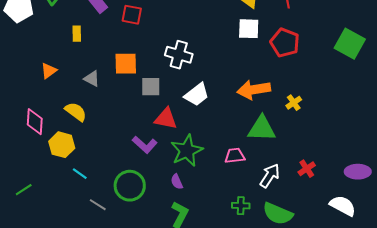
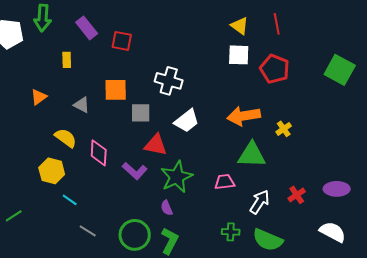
pink diamond: (35, 122) -> (99, 153), moved
purple ellipse: (358, 172) -> (337, 189), moved
green circle: (130, 186) -> (135, 235), moved

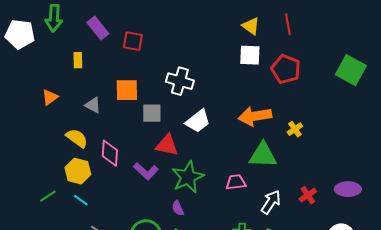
yellow hexagon: (52, 171) -> (78, 171), moved
green line: (14, 216) -> (48, 196), moved

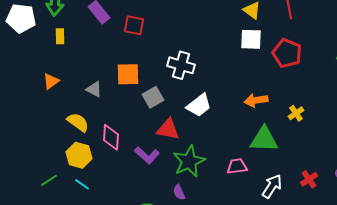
yellow rectangle: (78, 60) -> (60, 36), moved
gray square: (152, 113) -> (153, 97), turned -30
orange arrow: (255, 116) -> (256, 100), size x0.7

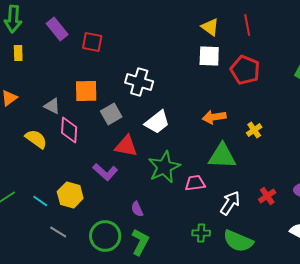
pink diamond: (111, 137) -> (69, 130), moved
yellow hexagon: (79, 155) -> (70, 195), moved
green star: (189, 161) -> (164, 167), moved

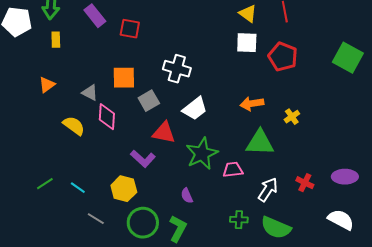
yellow hexagon: (70, 195) -> (124, 189), moved
red cross: (267, 196) -> (305, 183), turned -30
purple semicircle: (137, 209) -> (187, 196), moved

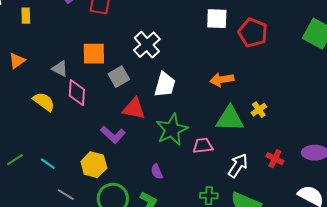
white cross: (177, 69) -> (147, 45), turned 32
white trapezoid: (195, 109) -> (165, 85), turned -36
yellow cross: (292, 117) -> (259, 110), moved

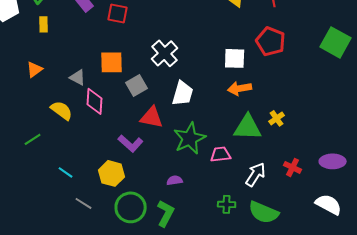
white square: (217, 19) -> (235, 58), moved
green line: (15, 160) -> (33, 139), moved
purple semicircle: (157, 172) -> (175, 180), turned 105

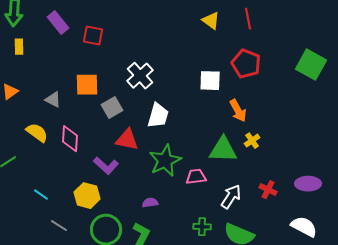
orange arrow: (240, 88) -> (238, 111), moved, turned -110
pink diamond: (95, 101) -> (70, 139), moved

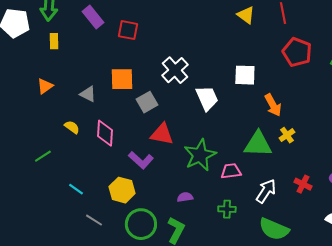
red pentagon: (246, 64) -> (297, 52), moved
white trapezoid: (158, 116) -> (207, 98), moved, turned -40
yellow semicircle: (37, 133) -> (72, 127), size x0.7
green cross: (202, 227) -> (227, 209), moved

